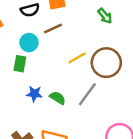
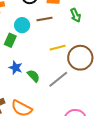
green arrow: (105, 16) -> (76, 15), moved

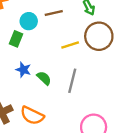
brown circle: (80, 58) -> (99, 36), moved
gray line: (58, 79) -> (72, 81), turned -35

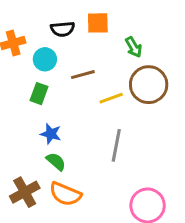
brown line: (54, 13) -> (83, 75), moved
cyan circle: (29, 21) -> (45, 59), moved
green semicircle: (44, 78) -> (56, 161), moved

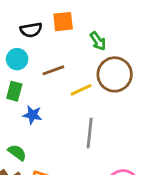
blue star: (51, 134) -> (32, 115), moved
green semicircle: (56, 161) -> (17, 152), moved

